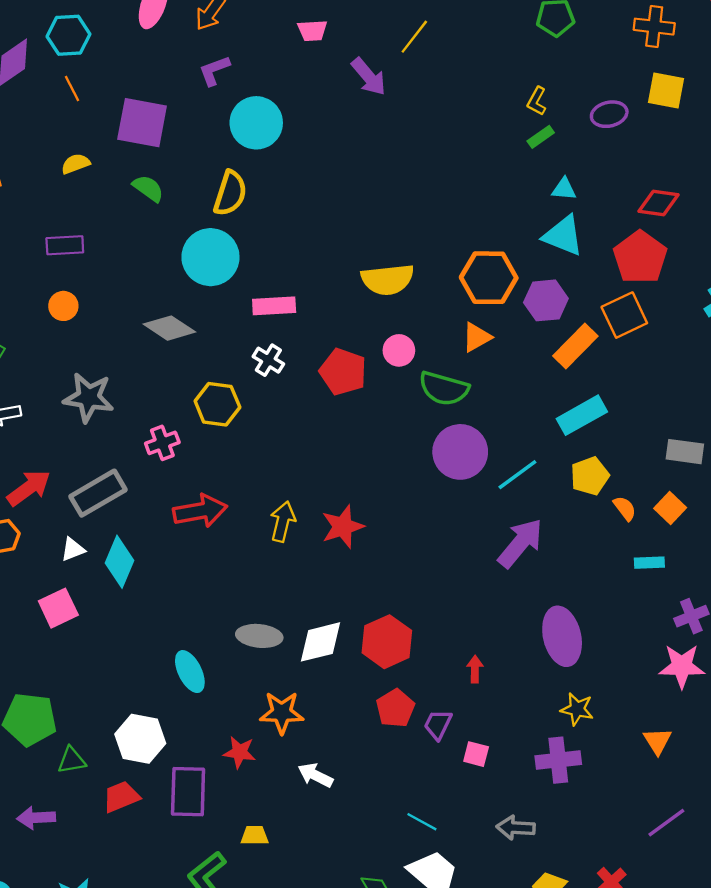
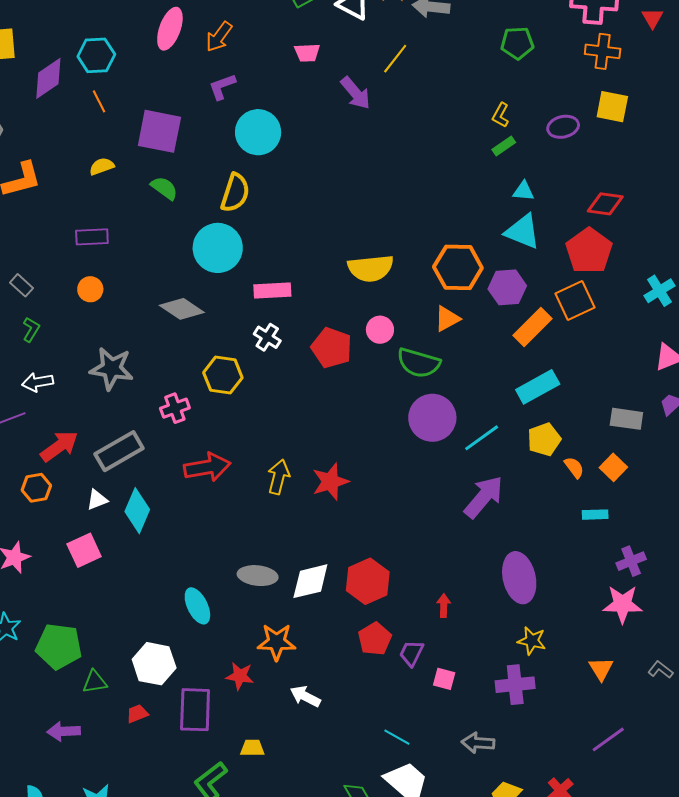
red trapezoid: (121, 797) -> (137, 714), size x0.7

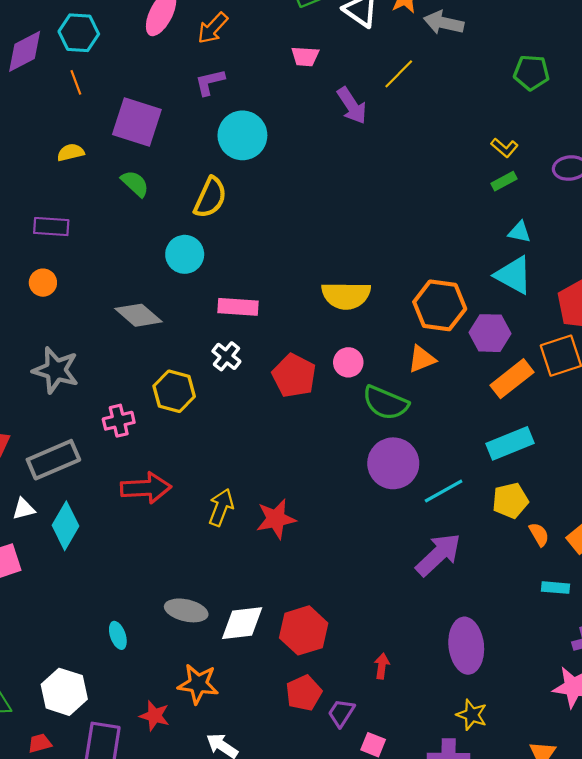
yellow L-shape: (501, 115) -> (504, 148), turned -85
cyan circle: (218, 248) -> (185, 254), size x0.7
cyan ellipse: (197, 606) -> (118, 635), size x0.7

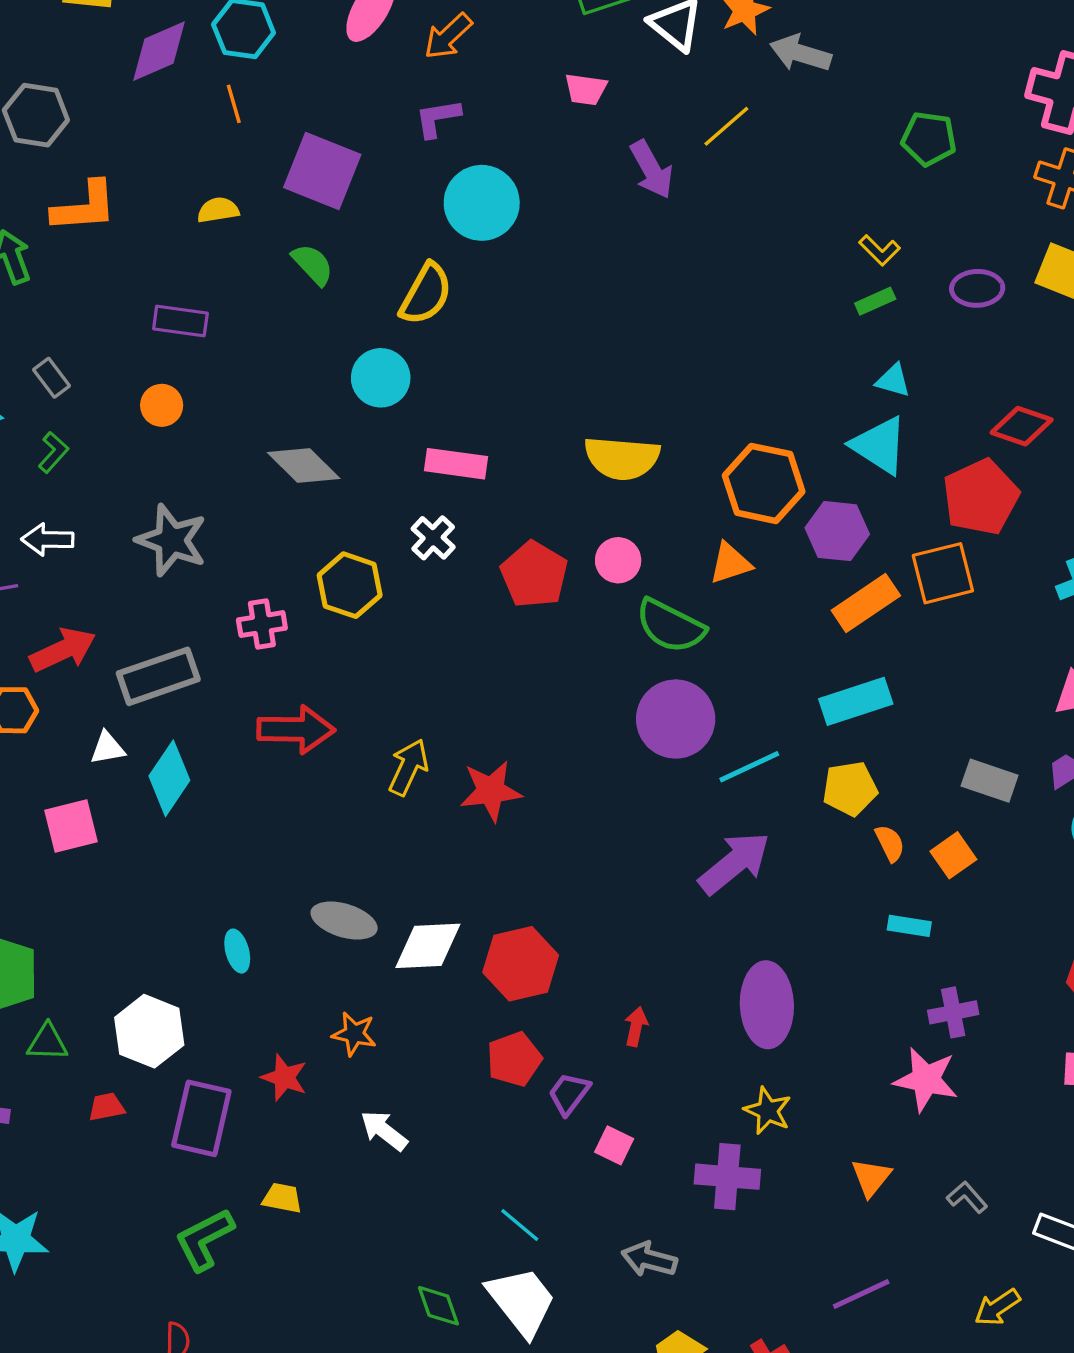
orange star: (198, 684) -> (354, 1034), size x0.7

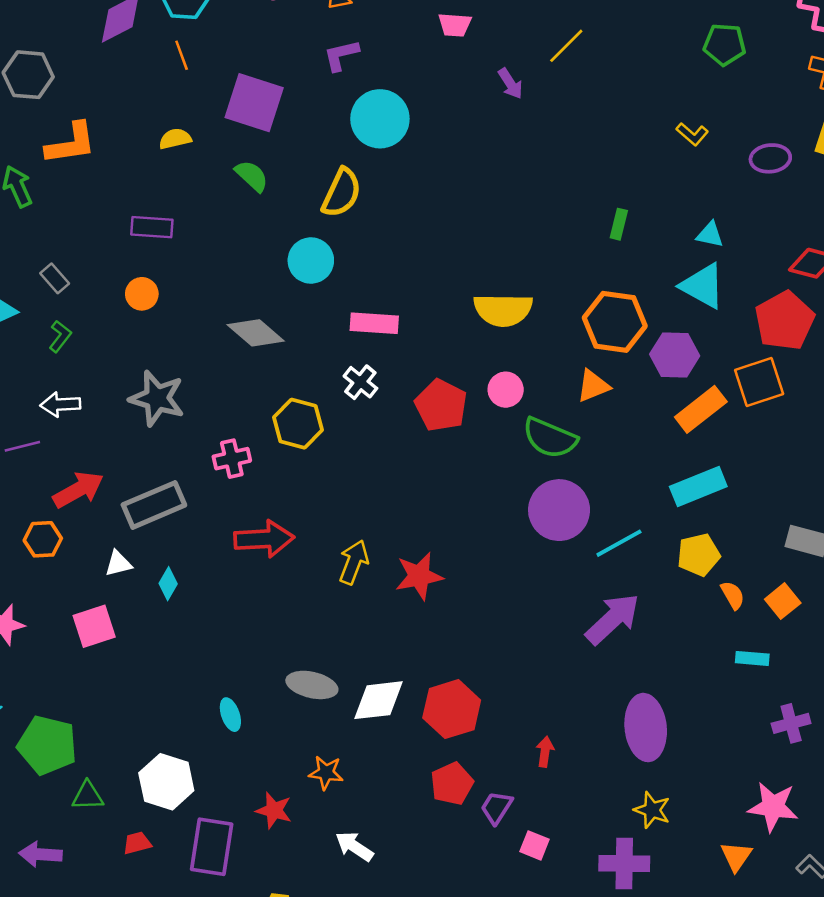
purple arrow: (652, 169) -> (510, 84), size x0.7
green rectangle: (875, 301) -> (619, 224), moved, turned -48
cyan diamond: (169, 778) -> (168, 584), size x0.6
pink star: (926, 1080) -> (773, 807), moved

